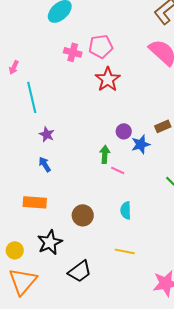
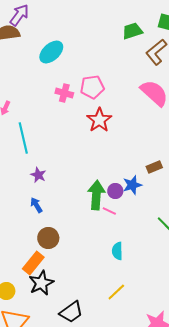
purple circle: (124, 131) -> (115, 191), moved
green arrow: (105, 154) -> (96, 195), size x1.6
orange rectangle: (35, 202) -> (33, 263), moved, turned -55
brown circle: (83, 215) -> (48, 238), moved
yellow line: (125, 251) -> (116, 292), turned -54

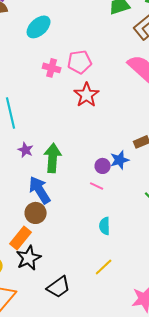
green arrow: (96, 195) -> (53, 158), moved
blue arrow: (36, 205) -> (40, 190), moved, size x1.8

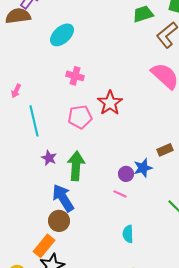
pink pentagon: (80, 62) -> (80, 117), moved

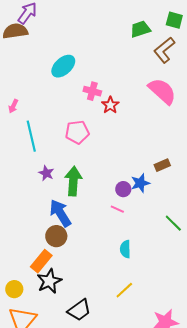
cyan ellipse: (62, 35) -> (63, 66), moved
pink cross: (75, 76) -> (92, 91), moved
red star: (110, 103) -> (110, 105), moved, size x0.7

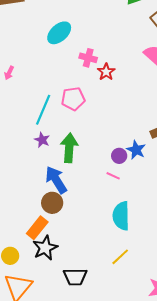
cyan line: (31, 136) -> (43, 110), moved, turned 36
blue star: (140, 183) -> (136, 150), turned -30
cyan semicircle: (125, 249) -> (121, 216), size x1.6
black trapezoid: (79, 310) -> (75, 277), turned 35

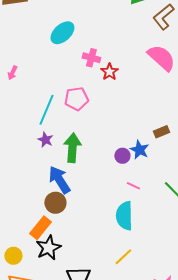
pink line: (113, 176) -> (133, 186), moved

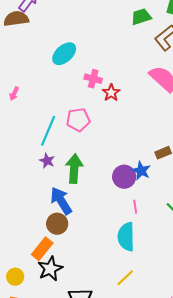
purple circle: (122, 156) -> (124, 177), size x1.5
pink line: (133, 186) -> (135, 207), turned 56

